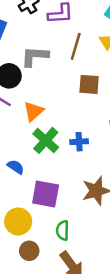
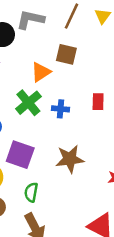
brown square: (89, 84) -> (66, 54), moved
orange triangle: (33, 111) -> (41, 72), moved

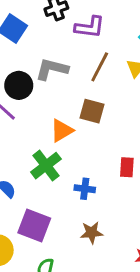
blue cross: (61, 109) -> (85, 189), moved
brown star: (70, 159) -> (92, 233), size x0.7

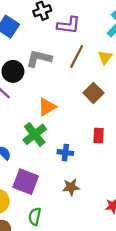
brown square: (92, 111) -> (93, 93), moved, turned 30

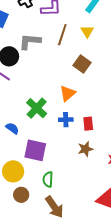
orange triangle: (47, 107) -> (67, 93), moved
red rectangle: (98, 135) -> (88, 124), moved
brown star: (71, 187) -> (85, 149), moved

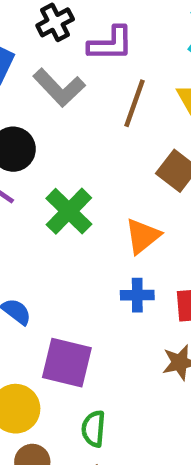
gray L-shape: (30, 41) -> (59, 88), moved, turned -140
green cross: (37, 108) -> (69, 211), moved

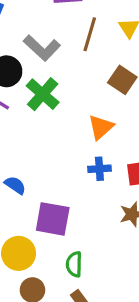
gray L-shape: (59, 88) -> (42, 48), moved
green cross: (69, 211) -> (43, 94), moved

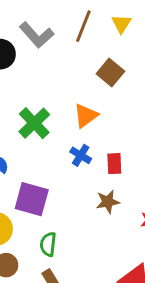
green cross: (43, 94) -> (34, 123), moved
blue cross: (99, 169) -> (81, 155), turned 30

